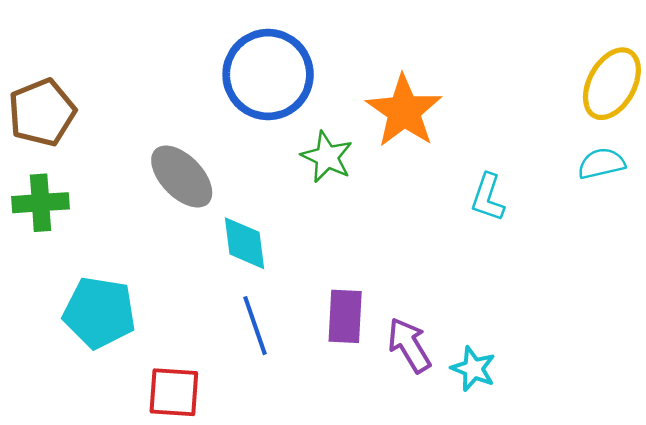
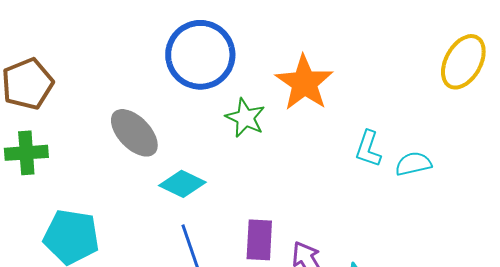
cyan semicircle: (601, 163) -> (413, 164), moved
cyan diamond: (244, 243) -> (182, 184), turned -57

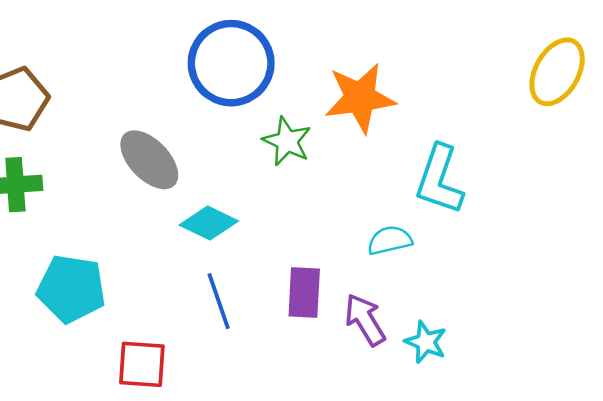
orange star: (304, 83) -> (360, 98), turned 30
cyan L-shape: (368, 149) -> (439, 180), size x1.5
cyan semicircle: (413, 164) -> (390, 240), moved

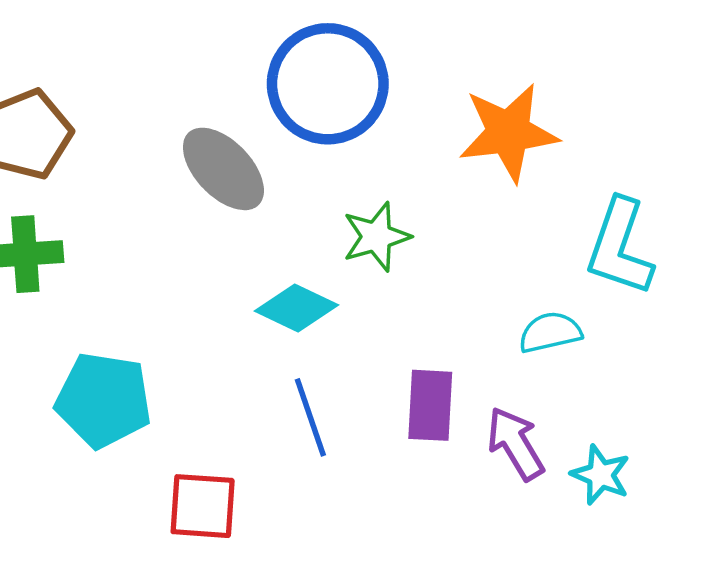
green star: (287, 141) -> (376, 237), moved, turned 30
gray ellipse: (149, 160) -> (223, 169), moved

